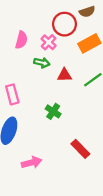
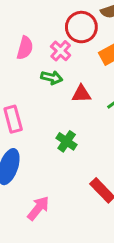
pink arrow: (32, 162) -> (38, 208), turned -36

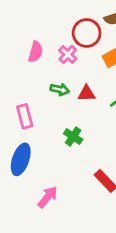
green arrow: (52, 78) -> (60, 89), moved

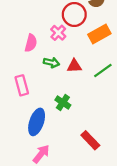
pink semicircle: (35, 52) -> (31, 43), moved
blue ellipse: (21, 159) -> (37, 122), moved

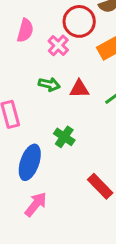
pink semicircle: (31, 43) -> (25, 30), moved

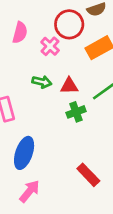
green cross: (64, 137) -> (76, 112), moved, turned 36

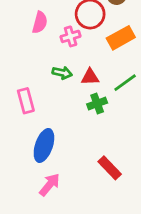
pink cross: (50, 46) -> (71, 36), turned 30

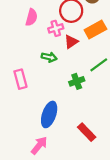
red triangle: (90, 77) -> (71, 42), moved, turned -32
blue ellipse: (44, 145) -> (49, 114), moved

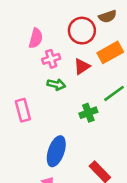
pink cross: (56, 28) -> (51, 59), moved

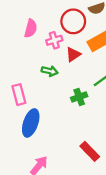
pink cross: (51, 59) -> (54, 40), moved
blue ellipse: (56, 151) -> (31, 123), moved

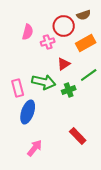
red triangle: (73, 54) -> (64, 64), moved
green arrow: (50, 71) -> (44, 82), moved, size x1.6

